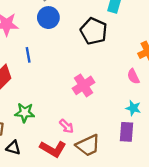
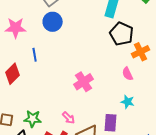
black pentagon: (94, 31) -> (122, 34), moved
green star: (25, 113) -> (33, 119), moved
purple rectangle: (127, 132) -> (111, 123), moved

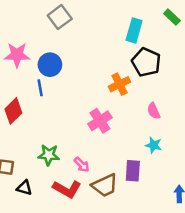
blue circle: (53, 22) -> (50, 65), moved
orange cross: (141, 52) -> (119, 84), moved
green star: (33, 119) -> (49, 155), moved

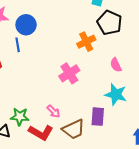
cyan star: (154, 145) -> (116, 94), size x1.5
green star: (49, 155) -> (20, 117), moved

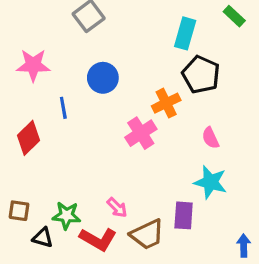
blue circle: (26, 25) -> (103, 78), moved
pink cross: (69, 73) -> (141, 133), moved

